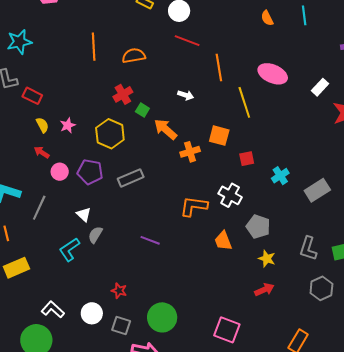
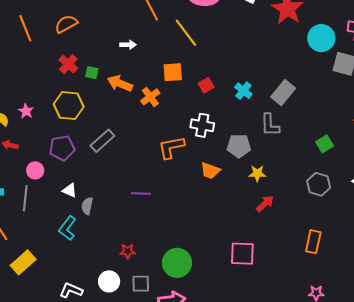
pink circle: (60, 172) -> (35, 170), moved
orange trapezoid: (223, 241) -> (210, 171), turned -30
gray L-shape: (308, 249) -> (270, 125), moved

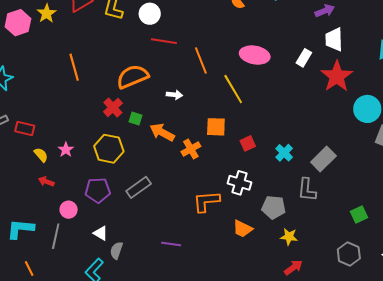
orange semicircle: (66, 24) -> (133, 77), moved, size x1.4

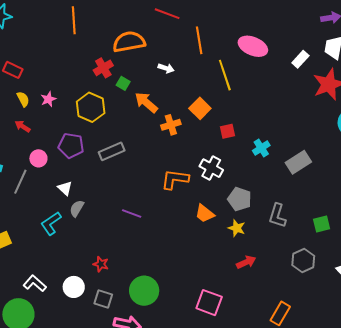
orange square: (216, 127) -> (200, 108), turned 30
gray L-shape: (307, 190) -> (277, 216), moved
yellow star: (289, 237) -> (237, 228), moved

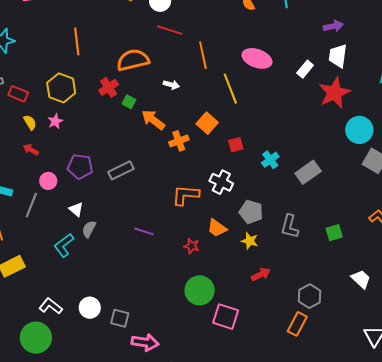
yellow hexagon: (91, 107) -> (61, 88), moved
gray hexagon: (303, 261) -> (310, 296), moved
red star: (101, 264) -> (192, 246), moved
green circle: (144, 291) -> (200, 290), moved

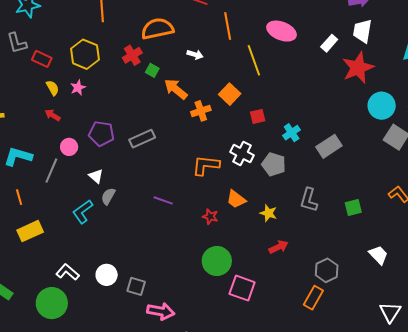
gray pentagon: (251, 212) -> (274, 164), moved

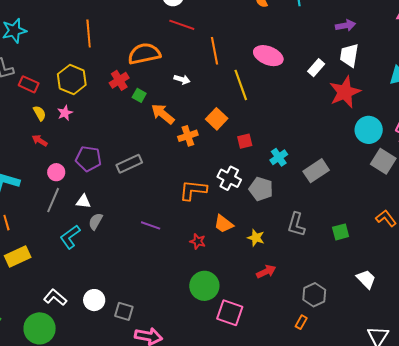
gray line: (51, 171) -> (53, 200), moved
white triangle: (96, 176) -> (83, 201), turned -35
orange rectangle: (313, 298) -> (301, 322), size x0.6

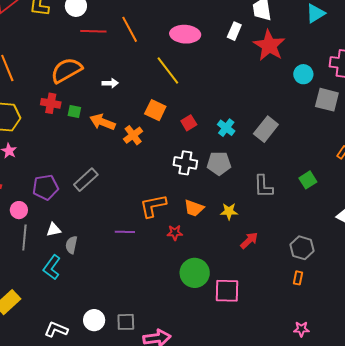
orange line: (214, 51) -> (130, 29), moved
red cross: (119, 80) -> (51, 103), turned -30
cyan circle: (369, 130) -> (303, 74), size x0.7
orange L-shape: (193, 190) -> (153, 206), moved

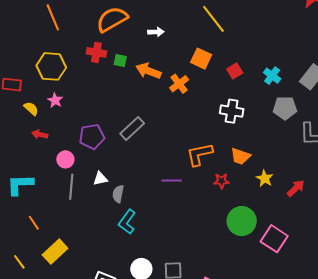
gray pentagon: (219, 163) -> (285, 108), moved
yellow star: (229, 211) -> (265, 178), moved, turned 30
cyan L-shape: (52, 267) -> (127, 222), moved
pink square: (227, 291) -> (274, 239), turned 32

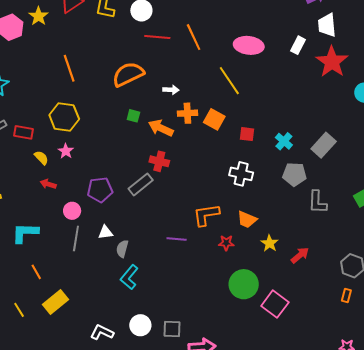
red cross: (96, 52) -> (159, 161), moved
red square: (235, 71) -> (247, 134), turned 35
orange cross: (179, 84) -> (187, 113), moved, turned 30

